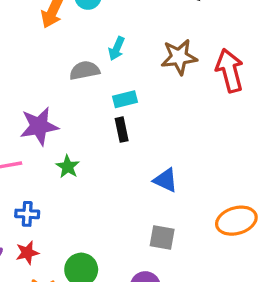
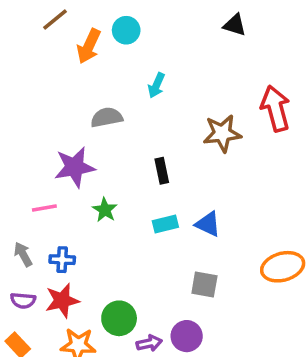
brown star: (179, 57) -> (222, 133), moved
gray semicircle: (85, 70) -> (107, 117), moved
cyan rectangle: (125, 99) -> (165, 224), moved
red star: (27, 253) -> (62, 301), size x1.4

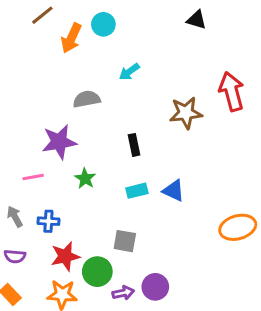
cyan arrow: (156, 85) -> (129, 72), turned 30
gray square: (204, 285) -> (125, 241), moved
red star: (62, 301) -> (65, 256), moved

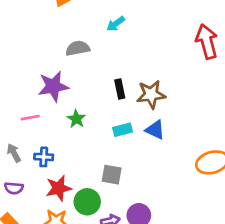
brown star: (186, 113) -> (151, 94), moved

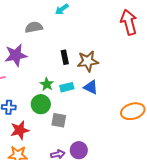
green star: (76, 119) -> (47, 84), moved
green circle: (87, 202) -> (41, 104), moved

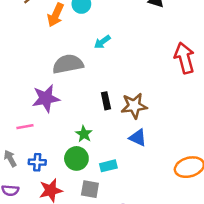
gray semicircle: (34, 27) -> (68, 64), size x1.4
cyan rectangle: (67, 87) -> (108, 166), moved
gray square: (59, 120) -> (90, 189), moved

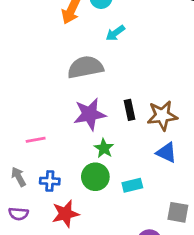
cyan arrow: (102, 42) -> (115, 33), moved
purple star: (46, 98) -> (90, 114), moved
gray square: (90, 189) -> (178, 212), moved

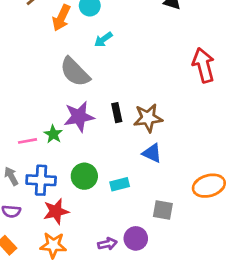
gray semicircle: (85, 67) -> (75, 72), turned -124
green star: (104, 148) -> (53, 134), moved
blue cross: (50, 181) -> (41, 180), size x1.5

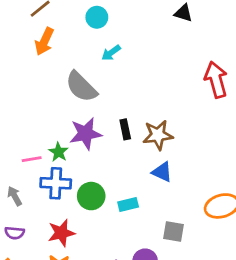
orange arrow: (61, 18) -> (44, 41), moved
blue cross: (41, 180) -> (56, 183), moved

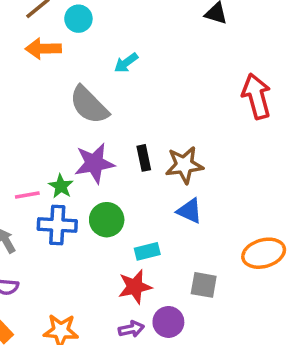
cyan circle: (97, 17) -> (78, 19), moved
orange arrow: (44, 41) -> (43, 49), turned 64
green circle: (91, 196) -> (107, 220), moved
red star: (61, 233) -> (135, 287), moved

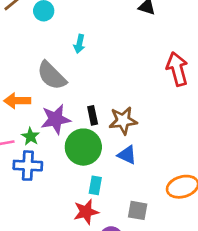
orange arrow: (43, 49) -> (17, 101), moved
cyan arrow: (126, 63) -> (79, 44), turned -42
green circle: (107, 220) -> (83, 147), moved, size x1.4
cyan rectangle: (147, 251) -> (95, 185), turned -66

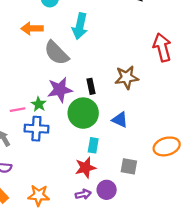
cyan arrow: (79, 44) -> (80, 26), size x1.6
orange arrow: (17, 101) -> (32, 28), moved
brown star: (123, 121) -> (127, 77), moved

